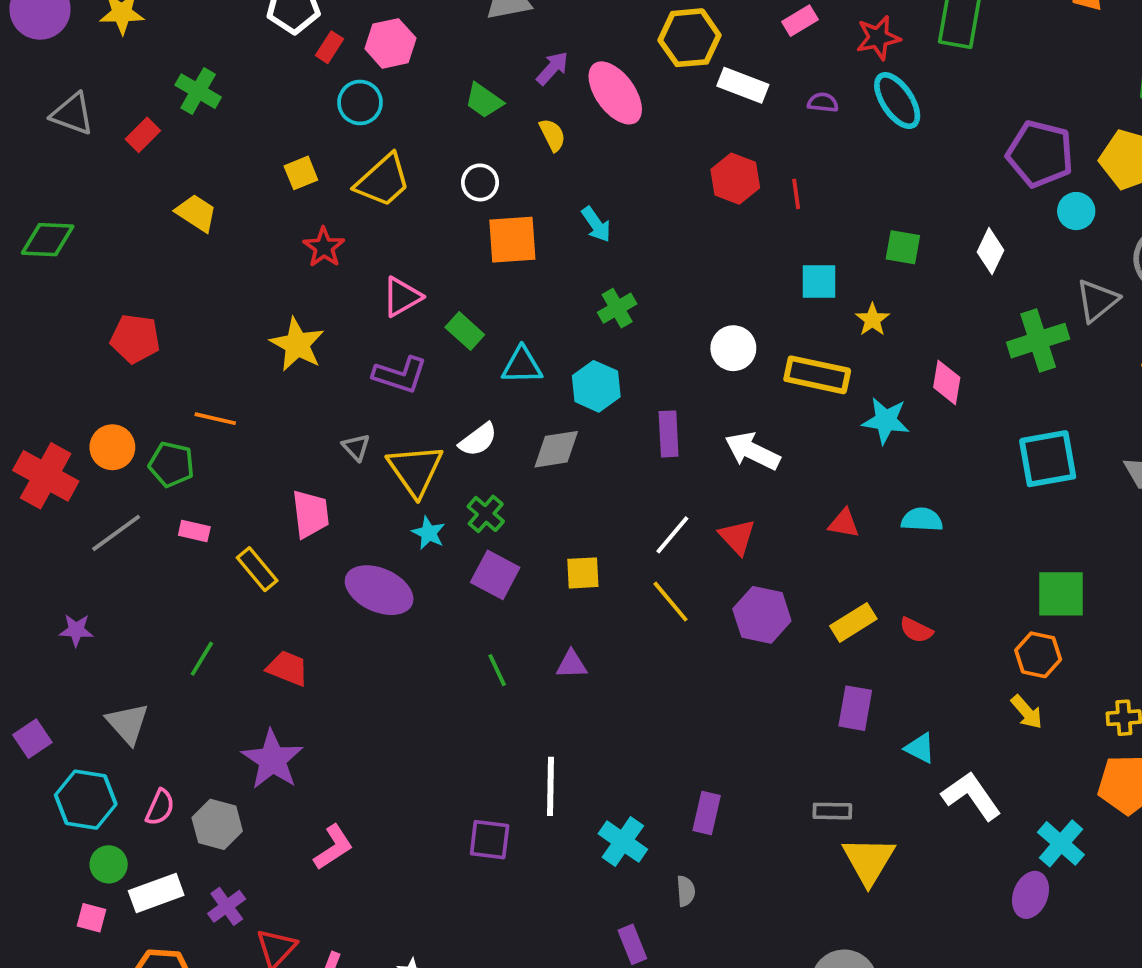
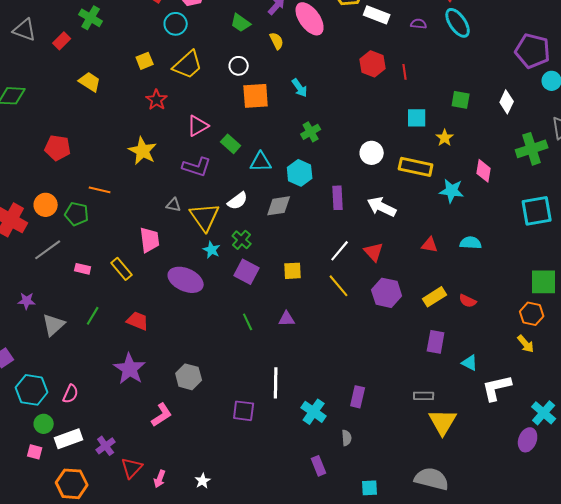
gray triangle: (356, 447) -> (174, 205), turned -35
pink rectangle: (194, 531) -> (83, 269), moved
gray triangle: (128, 723) -> (54, 325), moved, turned 30
white L-shape: (971, 796) -> (497, 388), turned -68
gray hexagon: (217, 824) -> (189, 377), moved

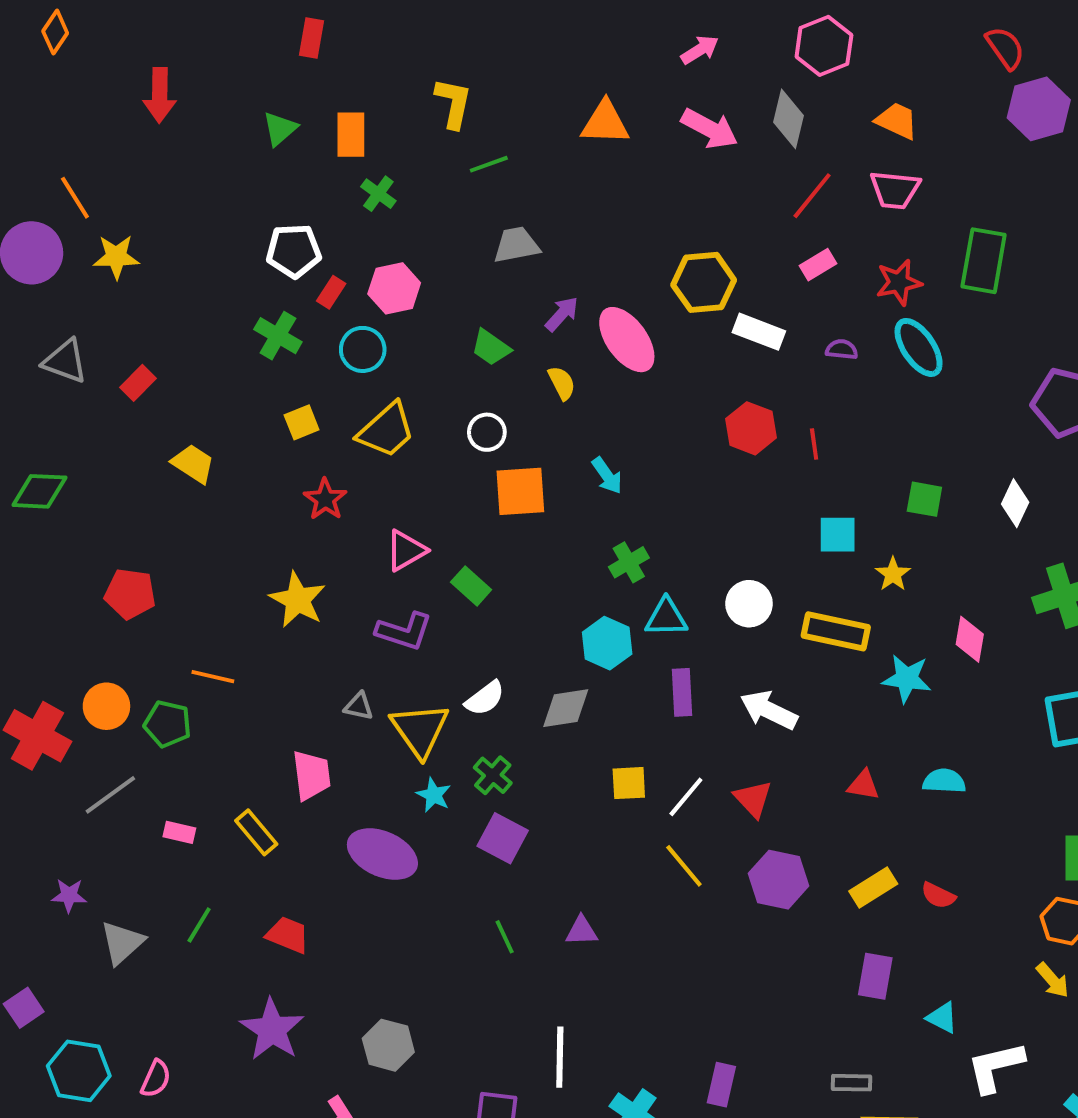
green cross: (91, 18) -> (278, 336), moved
cyan triangle: (261, 162) -> (666, 618), moved
yellow square: (293, 271) -> (629, 783), moved

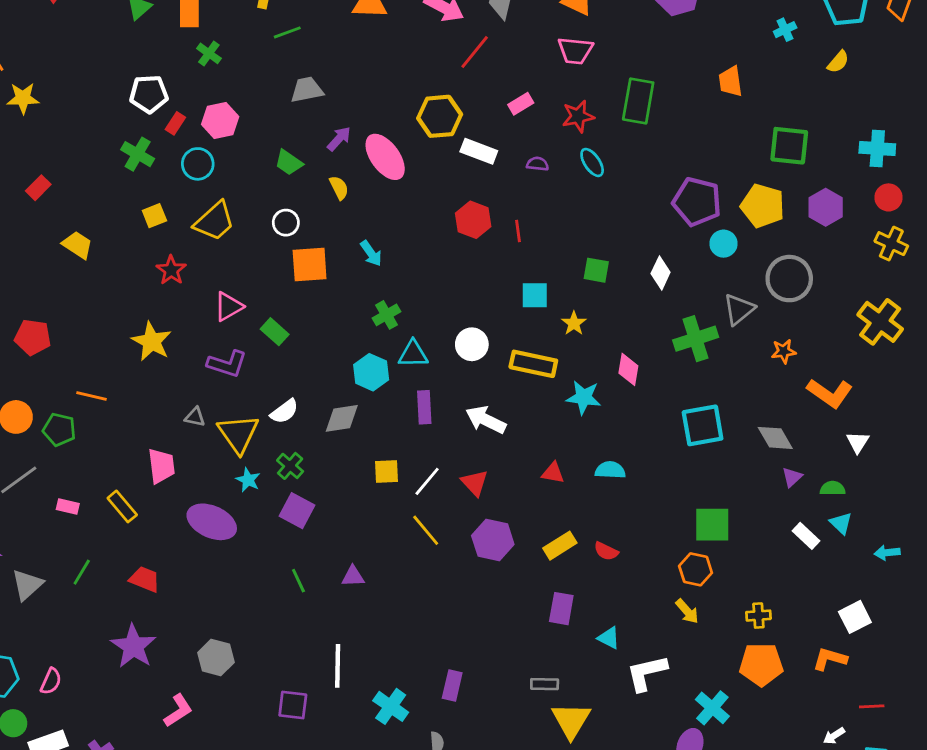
red line: (812, 196) -> (475, 52), moved
cyan ellipse: (919, 347) -> (592, 162), size x0.7

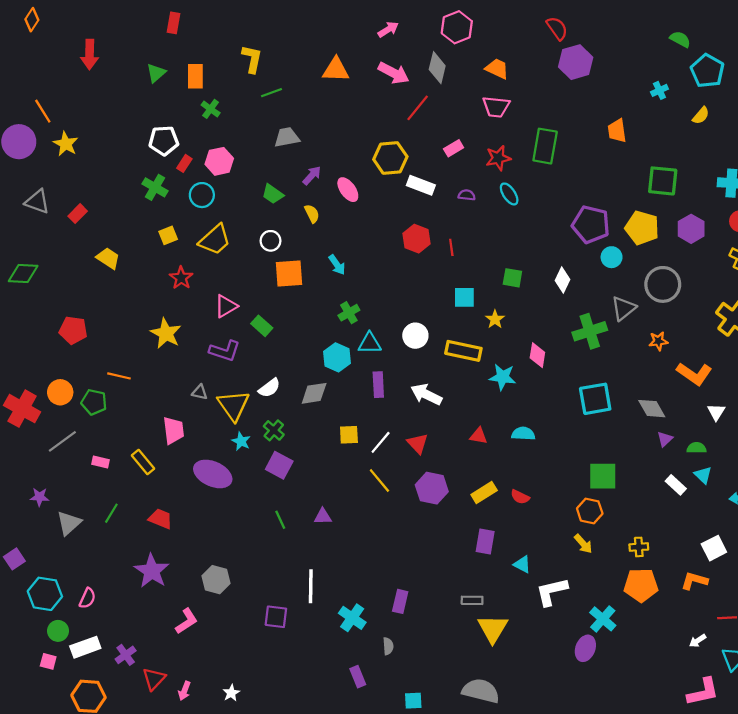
yellow star: (23, 98) -> (66, 144), turned 30
pink ellipse: (385, 157) -> (348, 190), size x0.7

